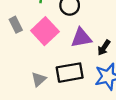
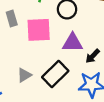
pink square: (45, 31) -> (39, 30), turned 30
black rectangle: (70, 73) -> (55, 74), turned -45

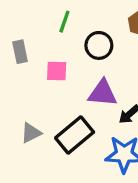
pink square: (39, 30) -> (57, 71), size x0.6

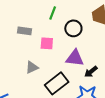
gray rectangle: (20, 52) -> (24, 31), turned -72
gray triangle: (31, 133) -> (32, 67), moved

